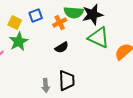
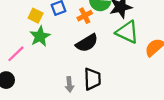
black semicircle: (62, 47) -> (87, 43), size x1.5

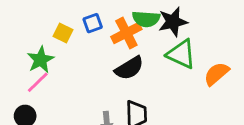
orange cross: (85, 16) -> (126, 33), size x1.5
green star: (40, 36) -> (41, 60), moved

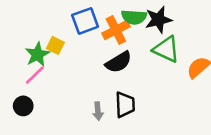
blue square: (93, 23) -> (85, 21), size x1.5
yellow square: (63, 33) -> (55, 45), moved

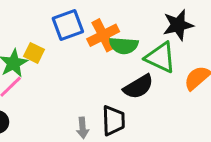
green semicircle: (134, 17) -> (124, 46), moved
black star: (158, 20) -> (178, 25), moved
black semicircle: (119, 62) -> (138, 87), moved

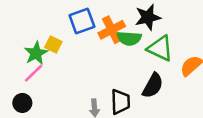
black star: (178, 25) -> (148, 17), moved
black semicircle: (138, 87) -> (153, 86), moved, turned -30

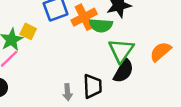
green triangle: (160, 48) -> (121, 50), moved, turned 40

